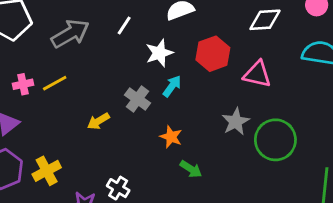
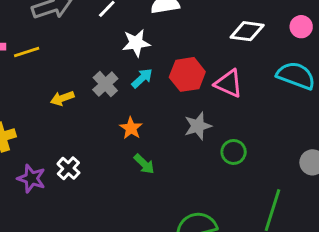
red hexagon: (213, 54) -> (187, 74), moved
green circle: (275, 140) -> (234, 152), size x0.6

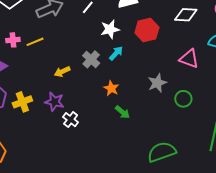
red hexagon: (187, 74) -> (147, 30), moved
pink triangle: (229, 83) -> (189, 59), moved
purple star: (31, 178) -> (54, 102), moved

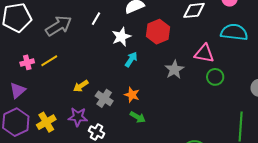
gray cross: (91, 59) -> (104, 98), moved
gray star: (157, 83) -> (174, 69), moved
green circle: (183, 99) -> (215, 77), moved
green arrow: (122, 112) -> (138, 117), moved

